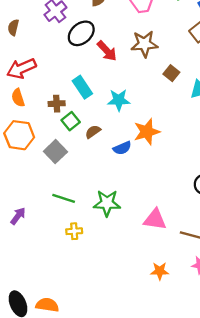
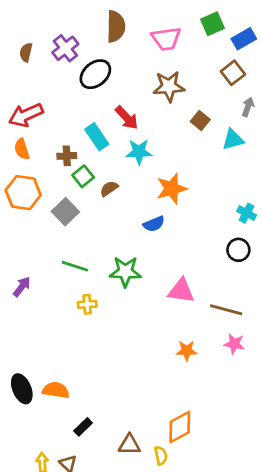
brown semicircle: (13, 27) -> (26, 52), moved
red arrow: (107, 51) -> (127, 118), moved
blue semicircle: (122, 148) -> (154, 224), moved

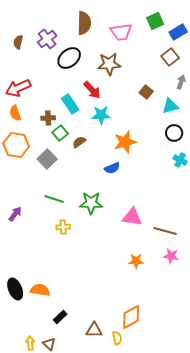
brown star: (169, 86) -> (109, 64), moved
black circle: (238, 250) -> (174, 133), moved

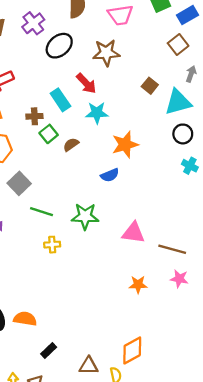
cyan triangle: (170, 106) -> (178, 102), size x1.4
gray square: (47, 159) -> (19, 183), moved

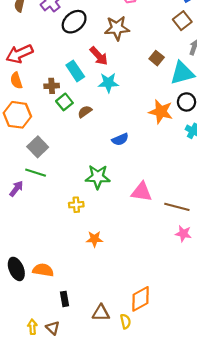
orange star: (125, 145) -> (161, 112), moved, turned 30
green line: (42, 212) -> (36, 173), moved
yellow cross: (52, 245) -> (76, 205), moved
orange star: (138, 285) -> (94, 239), moved
black rectangle: (49, 350) -> (64, 299), turned -56

